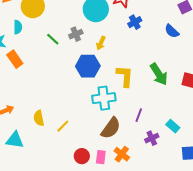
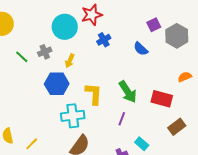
purple line: (139, 115) -> (122, 119), moved

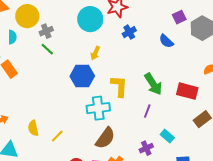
gray cross: (45, 52) -> (46, 31), moved

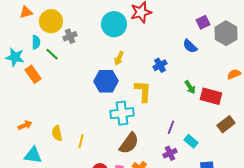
blue cross: (129, 32) -> (160, 65), moved
green line: (47, 49) -> (52, 54), moved
green arrow: (153, 84) -> (190, 87), moved, size x0.6
purple line: (147, 111) -> (171, 127), moved
yellow line: (57, 136) -> (81, 141), turned -32

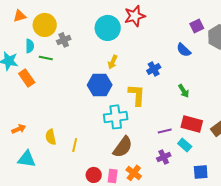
green line: (52, 54) -> (46, 58), turned -32
red rectangle: (211, 96) -> (192, 124), moved
purple line: (171, 127) -> (165, 131), turned 56

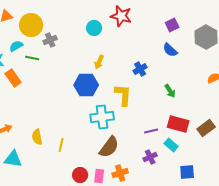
red star: (135, 16) -> (121, 16), turned 30
purple square: (197, 26) -> (172, 25), moved
cyan circle: (108, 28) -> (94, 28), size x0.6
cyan semicircle: (30, 46) -> (16, 46), turned -120
orange cross: (134, 173) -> (120, 173), turned 35

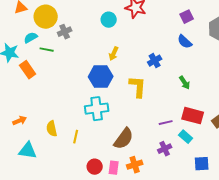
cyan cross: (102, 117) -> (97, 109), moved

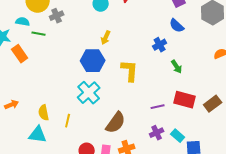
cyan semicircle: (31, 38) -> (23, 22), turned 40
blue cross: (155, 61) -> (160, 45), moved
cyan cross: (97, 109) -> (89, 93), turned -35
cyan rectangle: (186, 137) -> (178, 136), moved
cyan triangle: (28, 151) -> (38, 135), moved

